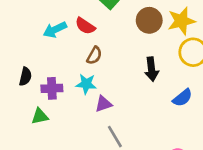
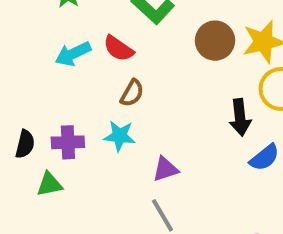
black arrow: (152, 69) -> (240, 117), moved
black semicircle: (25, 77) -> (25, 144), moved
purple triangle: (103, 104) -> (165, 169), moved

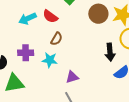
purple cross: (68, 142) -> (26, 53), moved
green triangle: (49, 184) -> (14, 83), size x1.5

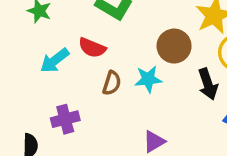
brown circle: (98, 14) -> (174, 46), moved
cyan star: (50, 60) -> (148, 79), moved

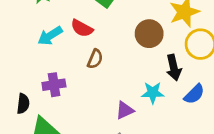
cyan star: (148, 79) -> (153, 93), moved

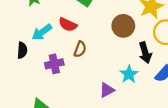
purple cross: (54, 85) -> (54, 64), moved
cyan star: (153, 93) -> (129, 74), turned -30
black semicircle: (23, 104) -> (22, 50), moved

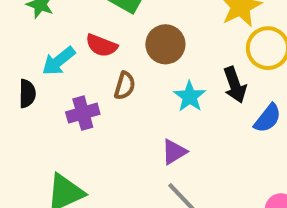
brown circle: (123, 26) -> (165, 44), moved
cyan star: (129, 74) -> (190, 96), moved

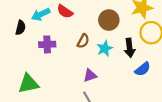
brown circle: (165, 44) -> (109, 20), moved
brown semicircle: (125, 86) -> (83, 41), moved

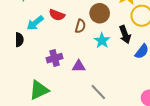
brown semicircle: (83, 41) -> (80, 26), moved
purple cross: (47, 44) -> (55, 58), moved
purple triangle: (90, 75) -> (79, 66), moved, turned 32

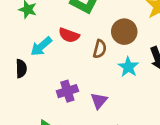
purple triangle: (79, 66) -> (99, 101), turned -48

